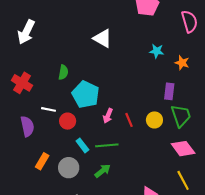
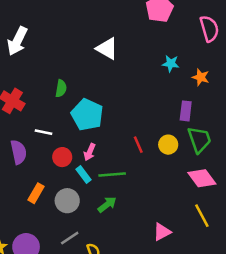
pink arrow: (108, 116) -> (90, 152), moved
red circle: (68, 121) -> (62, 157), moved

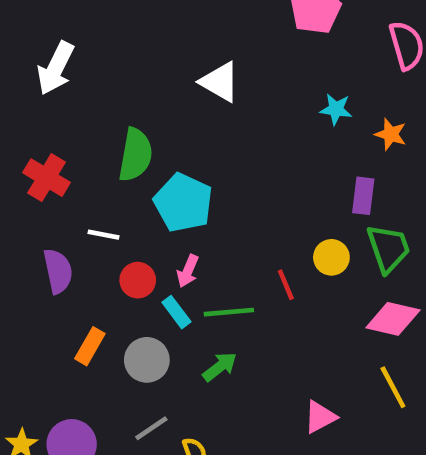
green semicircle: (61, 88) -> (135, 155), size x1.6
red line: (138, 145) -> (286, 285), moved
pink diamond: (202, 178) -> (393, 319), turned -40

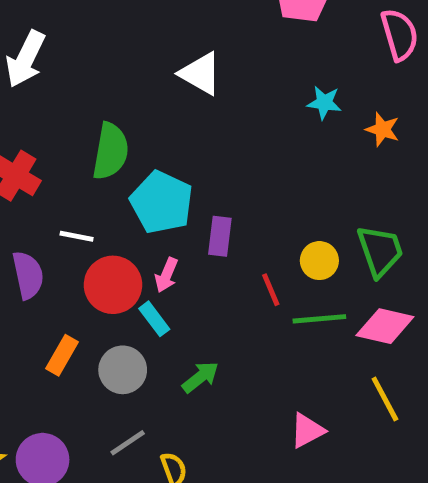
purple rectangle: (363, 196) -> (220, 236), moved
red circle: (138, 280) -> (113, 285), size x1.5
green line: (229, 312) -> (319, 319), moved

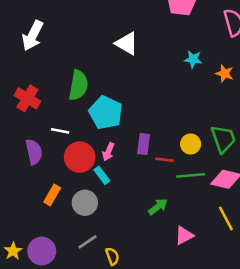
purple rectangle: (220, 236) -> (144, 144), moved
red line: (271, 290) -> (164, 160), turned -60
green arrow: (200, 377) -> (158, 207), moved

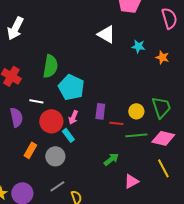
white triangle: (127, 43) -> (106, 34), moved

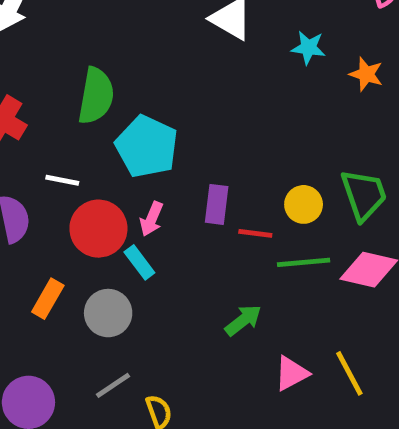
yellow line: (163, 168) -> (349, 373), moved

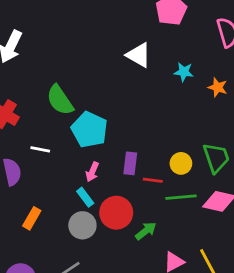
green semicircle: (96, 96) -> (60, 100), turned 136
red circle: (98, 229) -> (116, 213), moved
gray circle: (108, 313) -> (82, 225), moved

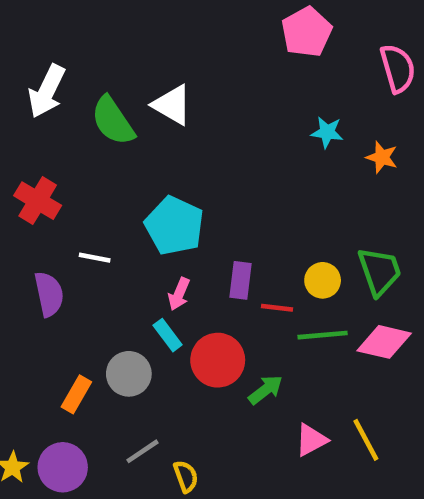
white triangle: (139, 55) -> (172, 105), moved
green semicircle: (60, 100) -> (113, 121), moved
orange rectangle: (32, 218) -> (76, 394), moved
gray circle: (82, 225) -> (129, 374), moved

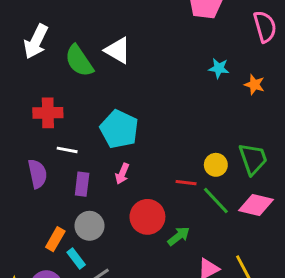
red cross: (38, 201) -> (48, 113), moved, turned -32
purple rectangle: (240, 280) -> (82, 184), moved
cyan rectangle: (168, 335) -> (76, 258), moved
green line: (323, 335) -> (216, 201), turned 52

